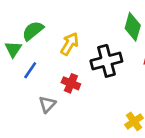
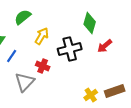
green semicircle: (33, 31) -> (23, 17), moved
gray triangle: (47, 104) -> (25, 82), size x1.5

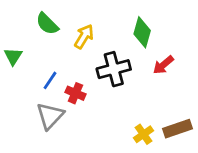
green semicircle: (23, 17) -> (47, 24), turned -96
yellow arrow: (42, 36) -> (84, 37), moved
blue line: (12, 56) -> (50, 80), moved

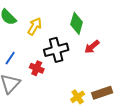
red cross: (75, 93) -> (37, 68), moved

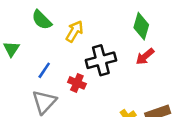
green diamond: (77, 23) -> (141, 26), moved

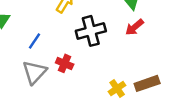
red cross: (77, 83) -> (65, 63), moved

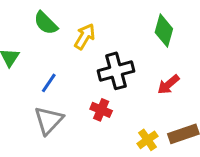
red arrow: (135, 27) -> (168, 84), moved
red cross: (65, 63) -> (101, 110), moved

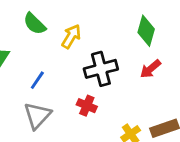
red arrow: (168, 84) -> (150, 69), moved

